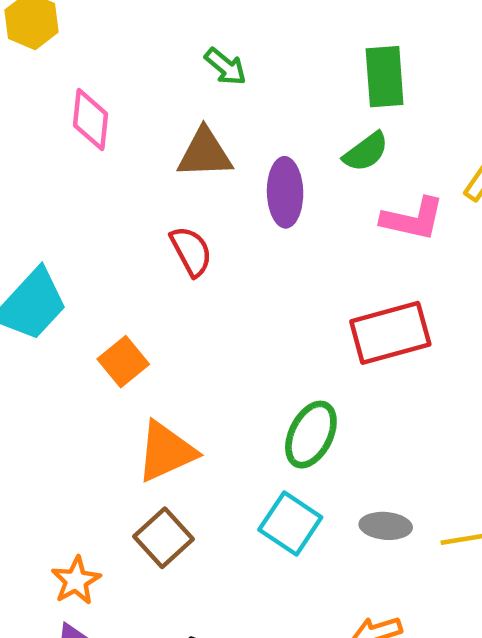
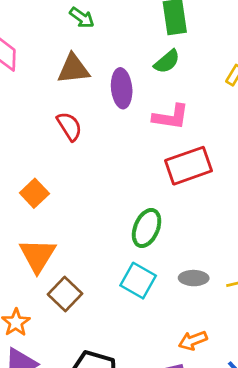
pink L-shape: (413, 219) -> (171, 117), moved
orange triangle: (166, 451) -> (38, 255), moved, turned -30

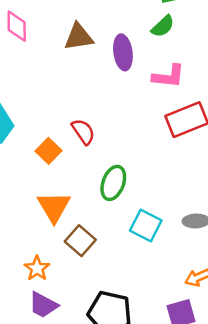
red semicircle: (69, 126) -> (83, 132), moved
green ellipse: (147, 228) -> (113, 183), moved

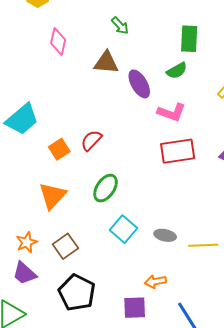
purple ellipse: (123, 52) -> (139, 84), turned -36
red semicircle: (83, 132) -> (91, 140), turned -115
brown square: (80, 241) -> (65, 246), moved

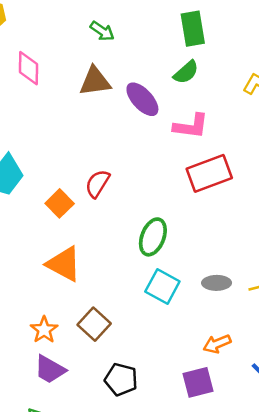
green ellipse: (106, 188) -> (153, 237), moved
orange triangle: (52, 196) -> (64, 264), turned -32
black pentagon: (77, 293) -> (121, 379), size x0.7

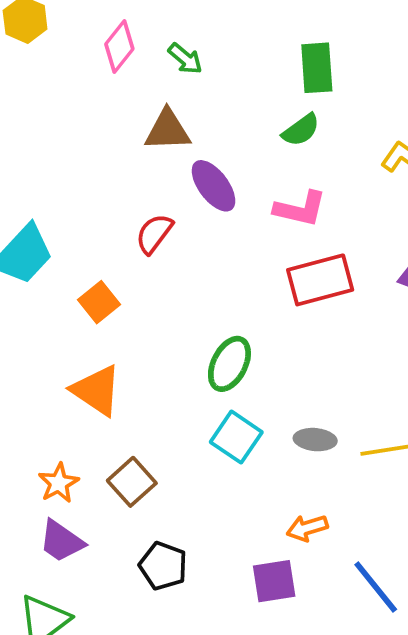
pink diamond: (29, 68) -> (119, 46), moved, turned 32
purple ellipse: (142, 99) -> (214, 186), moved
red semicircle: (97, 184) -> (154, 234), moved

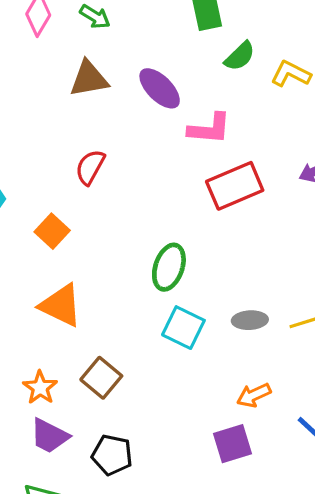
green semicircle: (301, 130) -> (240, 56), moved
purple ellipse: (214, 186) -> (160, 88), moved
black pentagon: (163, 566) -> (112, 455), moved

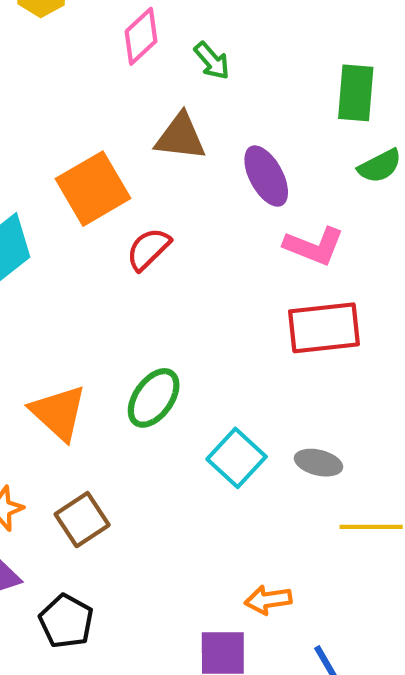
orange square: (52, 231) -> (93, 189), moved, size x1.6
green ellipse: (169, 267) -> (154, 398), moved
gray ellipse: (250, 320) -> (318, 463), moved
cyan square: (183, 328) -> (237, 458), moved

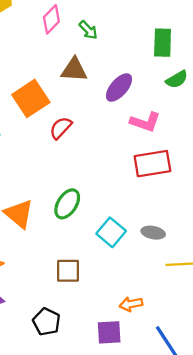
purple ellipse: (266, 176) -> (119, 88), turned 72
brown square: (82, 520) -> (68, 271), moved, turned 36
black pentagon: (66, 621) -> (47, 322), moved

